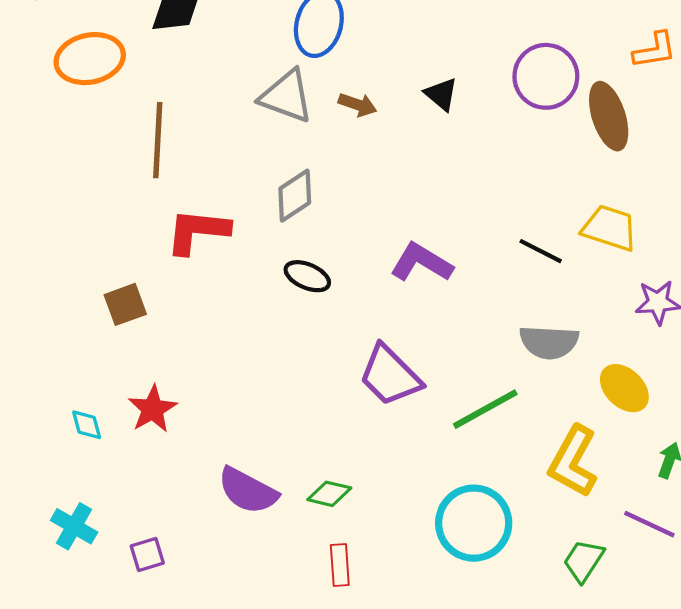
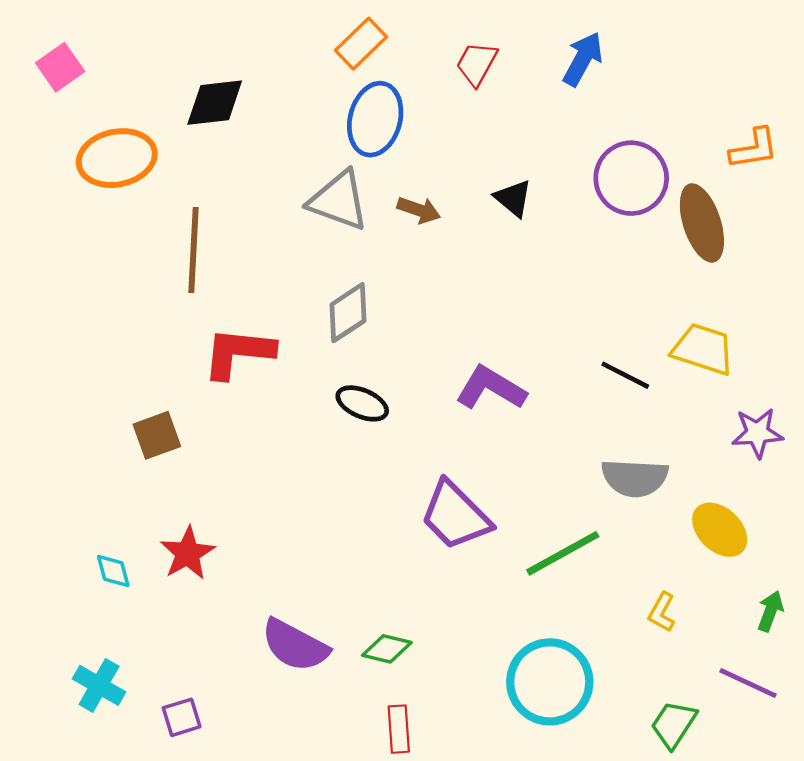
yellow L-shape: (573, 461) -> (662, 612), size x0.5

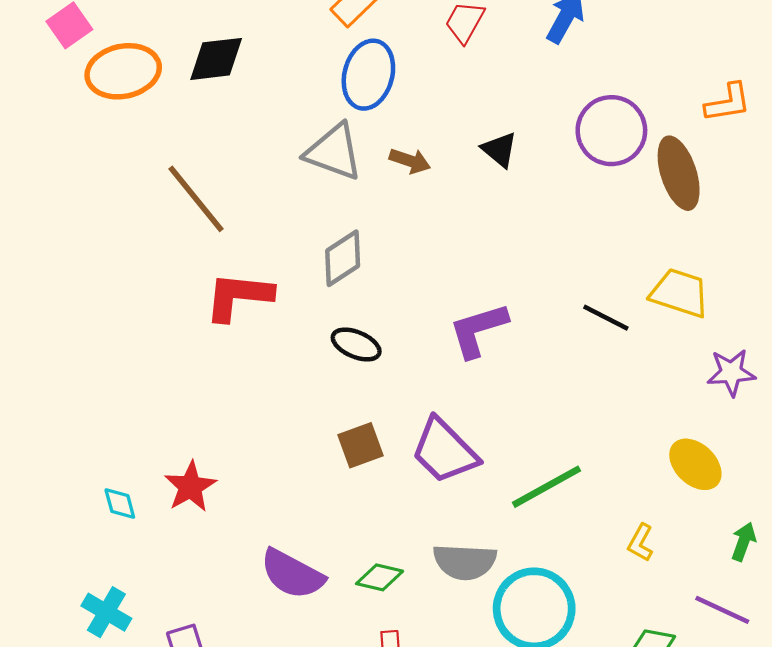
orange ellipse: (117, 158) -> (123, 71), moved
brown line: (193, 250) -> (196, 199), turned -42
purple L-shape: (491, 388) -> (478, 330), turned -48
brown square: (157, 435) -> (361, 445), moved
gray semicircle: (635, 478) -> (465, 562), moved

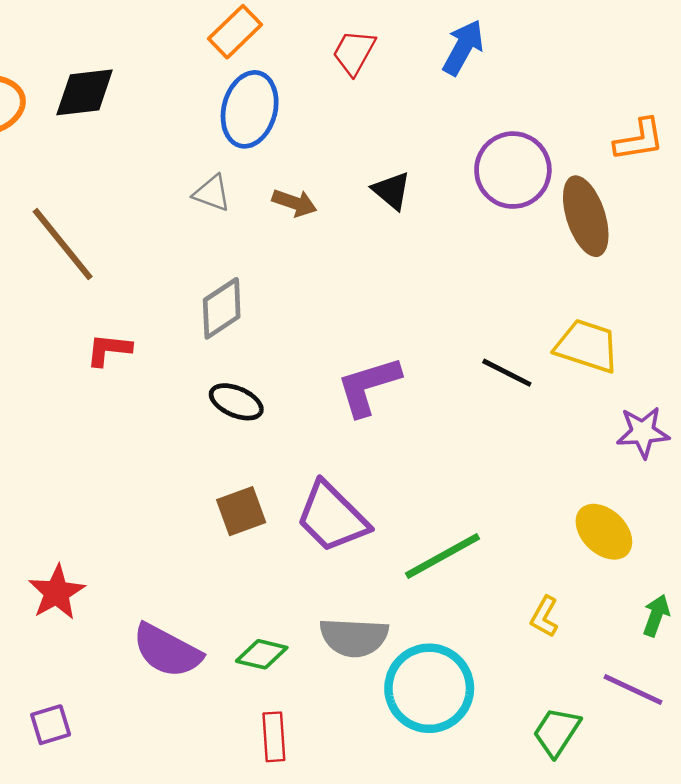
gray triangle: (334, 152) -> (212, 193), size x0.6
red L-shape: (239, 296) -> (109, 350), size x0.6
red star: (190, 487) -> (57, 592), moved

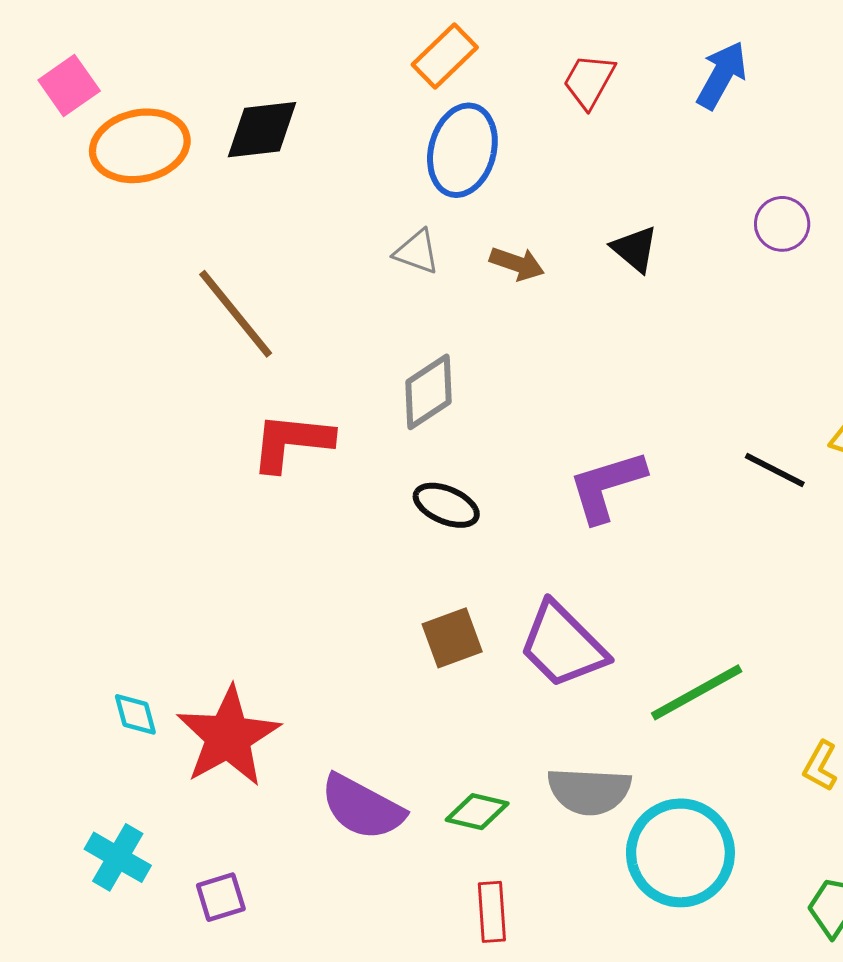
purple circle: (513, 170) -> (782, 224), size x0.6
red L-shape: (109, 350) -> (292, 442), size x1.5
red star: (57, 592) -> (228, 737), size x1.5

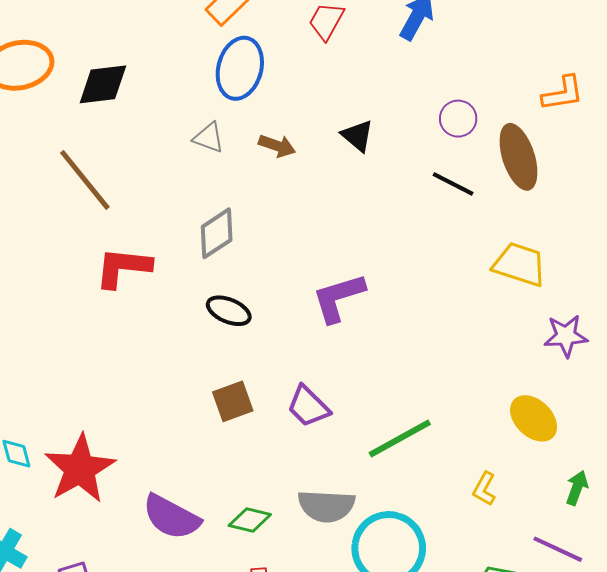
black diamond: (262, 130) -> (103, 84), moved
black line: (775, 470) -> (453, 184), moved
purple trapezoid: (563, 645) -> (308, 406), size x0.7

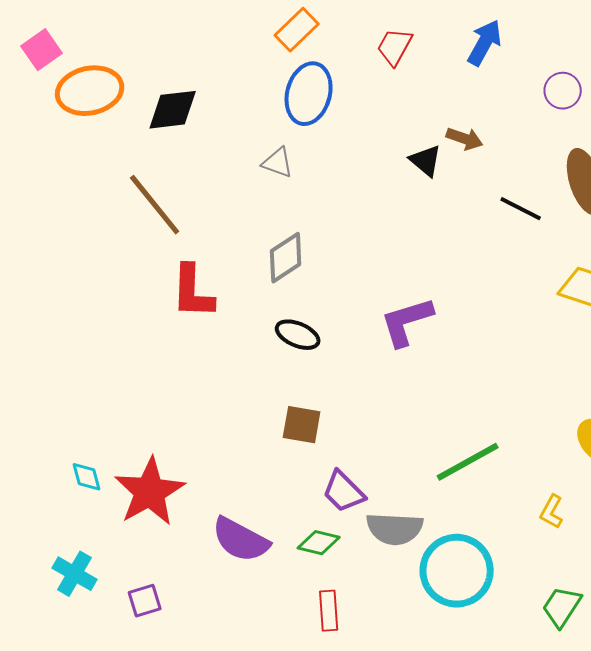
purple circle: (458, 119) -> (563, 91), moved
brown arrow: (277, 146) -> (465, 139), moved
red L-shape: (123, 267) -> (193, 292), turned -94
brown square: (233, 401) -> (302, 425), turned 30
purple trapezoid: (308, 406) -> (344, 492), moved

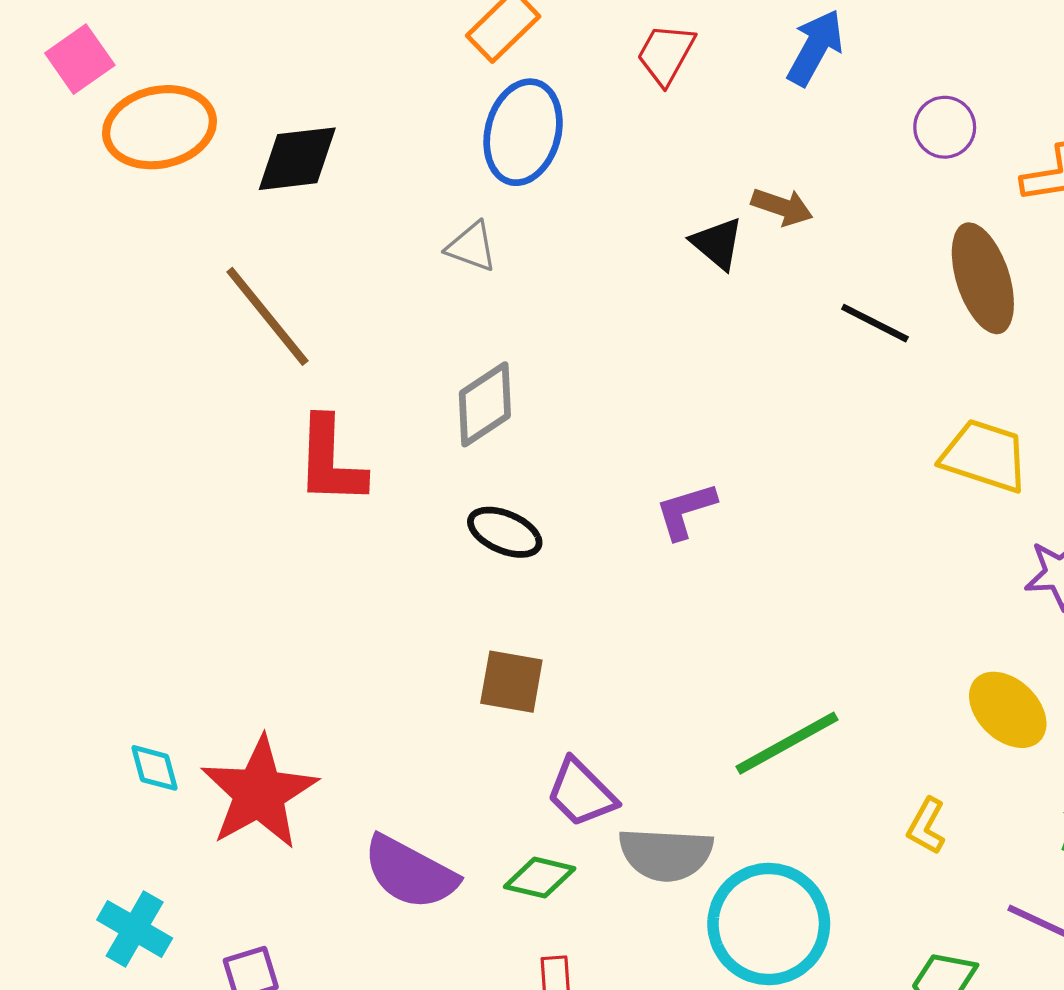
purple L-shape: (407, 322) -> (686, 511), size x0.7

